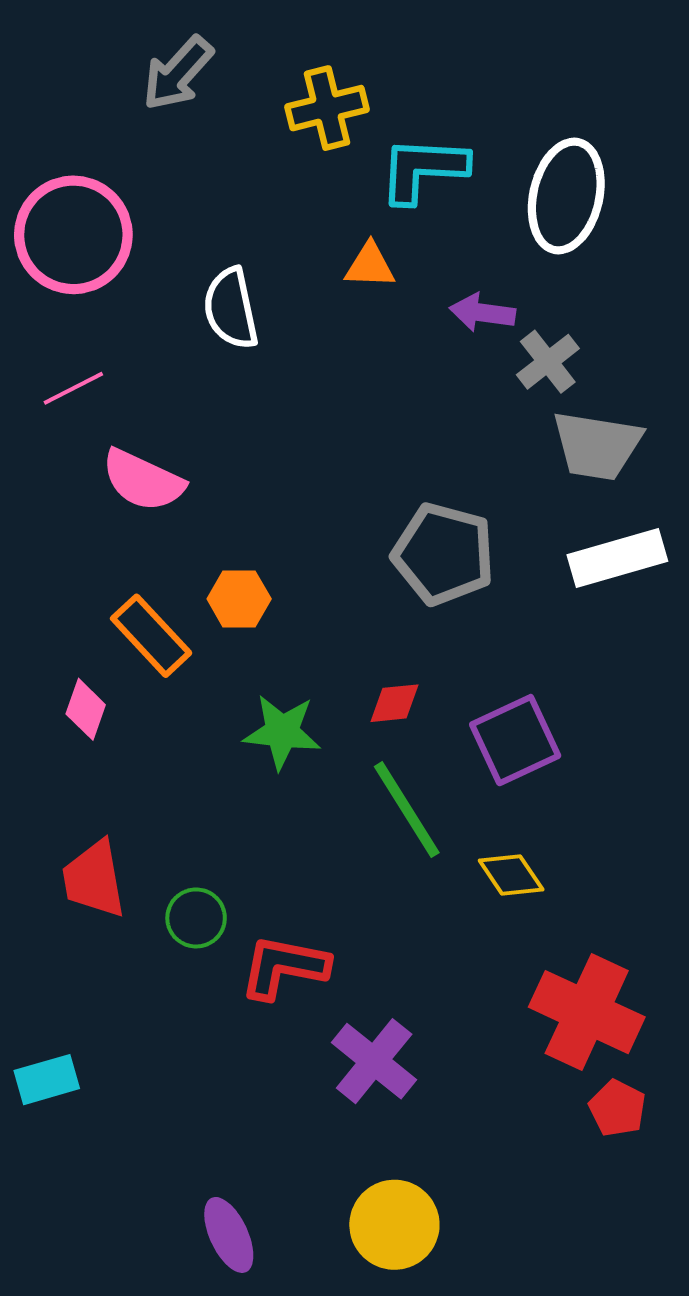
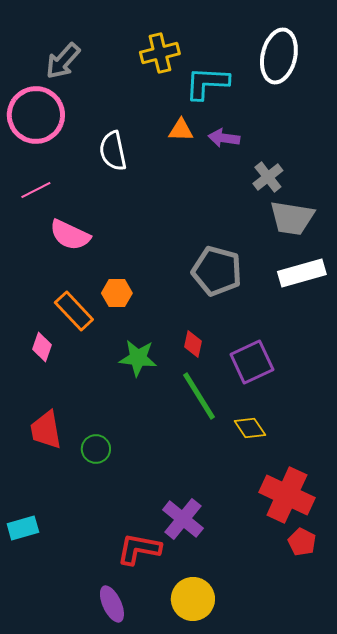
gray arrow: (178, 73) -> (63, 61), moved
white ellipse: (566, 196) -> (279, 56), moved
purple arrow: (482, 313) -> (224, 138), moved
red diamond: (394, 703) -> (193, 344), turned -72
red L-shape: (284, 967) -> (139, 549), moved

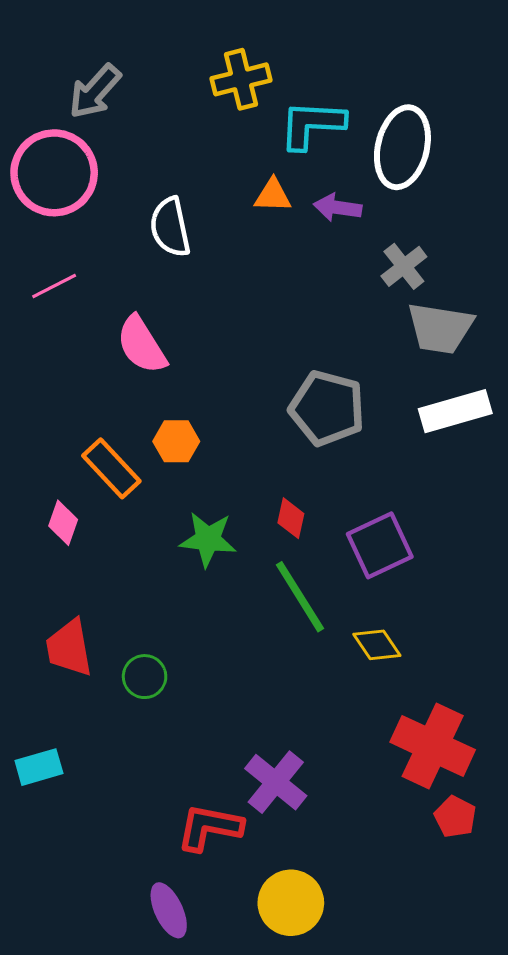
white ellipse: (279, 56) -> (402, 147), moved
pink semicircle: (70, 235) -> (142, 345), moved, turned 33
cyan rectangle: (23, 528) -> (39, 767), moved

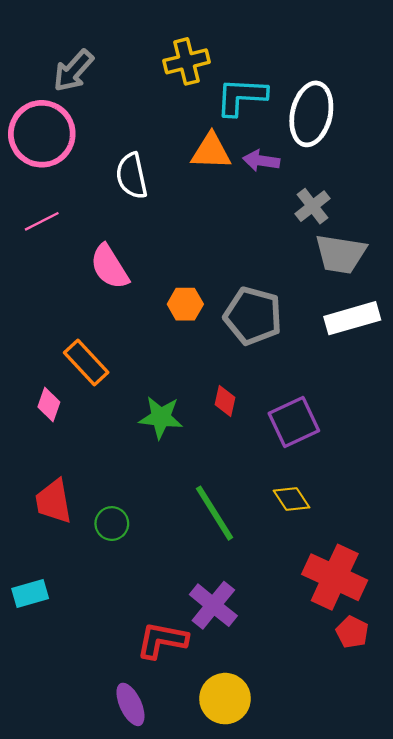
orange triangle: (273, 195) -> (211, 151), size x1.4
orange hexagon: (176, 441) -> (185, 304), moved
green line: (300, 597) -> (215, 513), moved

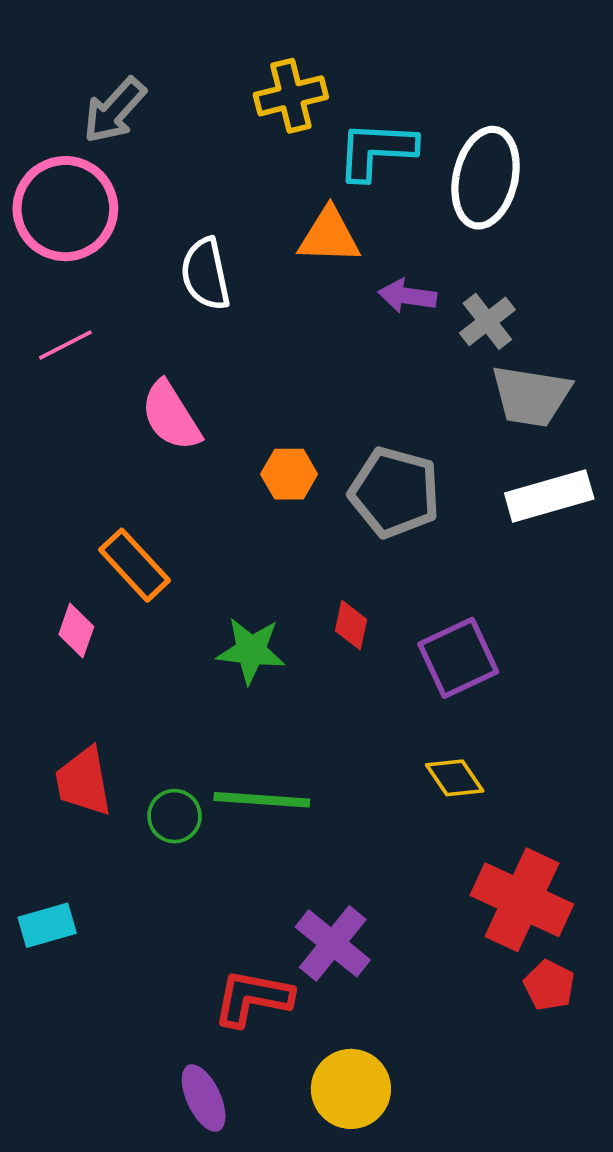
purple arrow: (261, 161) -> (407, 296), moved
green line: (215, 513) -> (262, 800), moved, turned -54

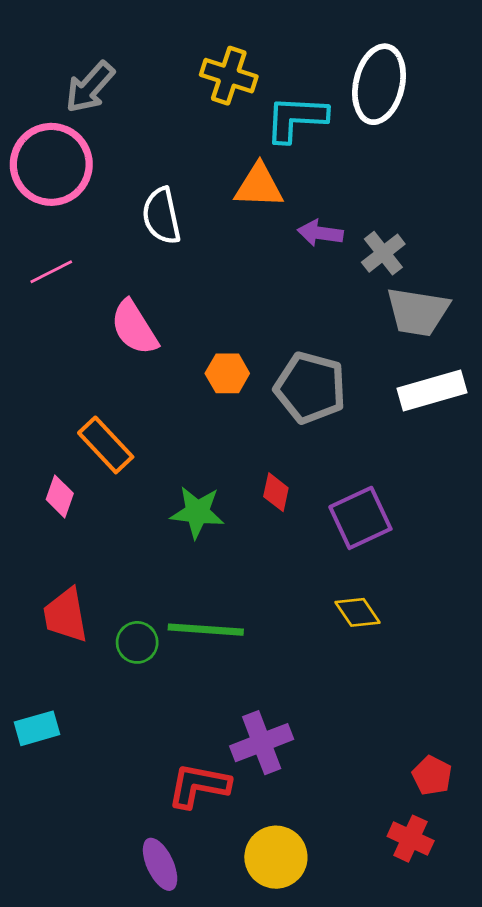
yellow cross: (291, 96) -> (229, 76), turned 32
white ellipse: (486, 178) -> (379, 84), moved
red cross: (522, 900) -> (411, 839), moved, size x0.6
purple cross: (333, 943) -> (262, 743), turned 30

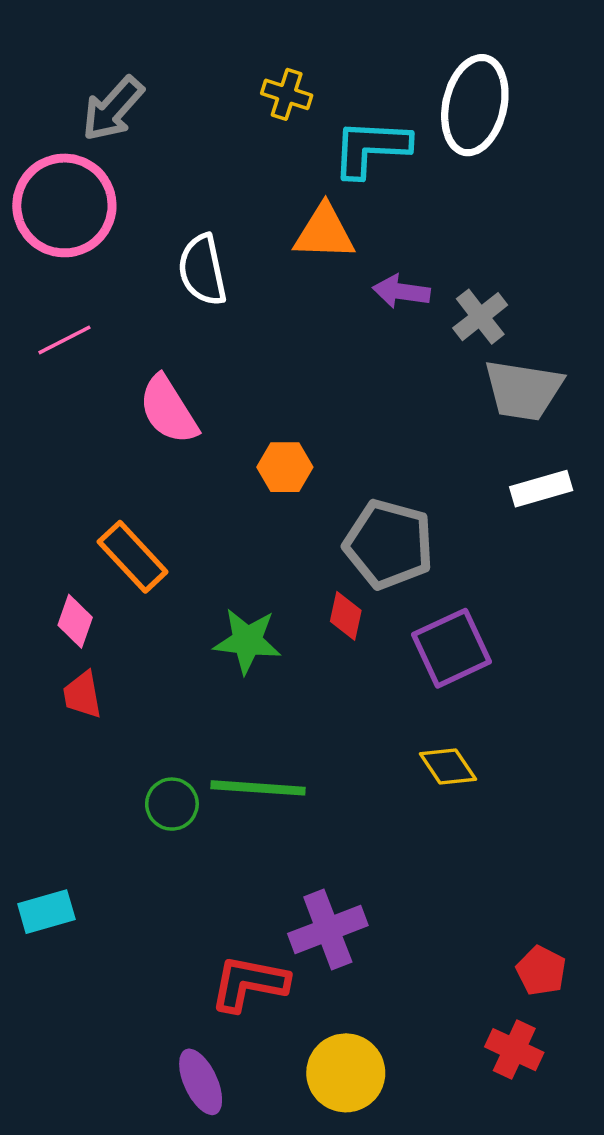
yellow cross: (229, 76) -> (287, 94), size x0.7
gray pentagon: (310, 388) -> (389, 544), moved
white rectangle: (432, 391) -> (541, 489), size x0.7
red trapezoid: (66, 615) -> (82, 695), moved, size x0.7

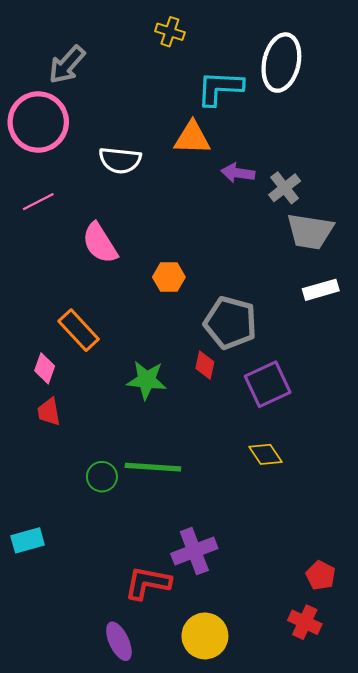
yellow cross: (287, 94) -> (170, 32), moved
white semicircle: (202, 270) -> (120, 160), turned -72

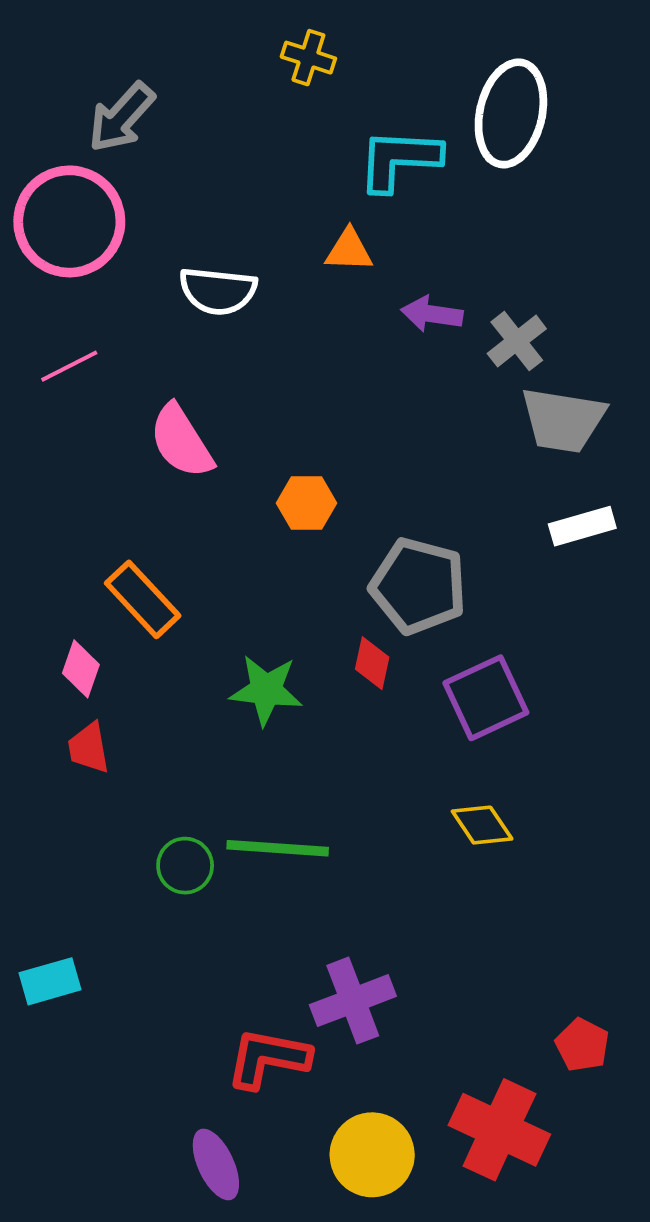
orange triangle: (192, 138) -> (349, 250), size x0.7
red cross: (305, 622) -> (499, 1130), moved, size x1.6

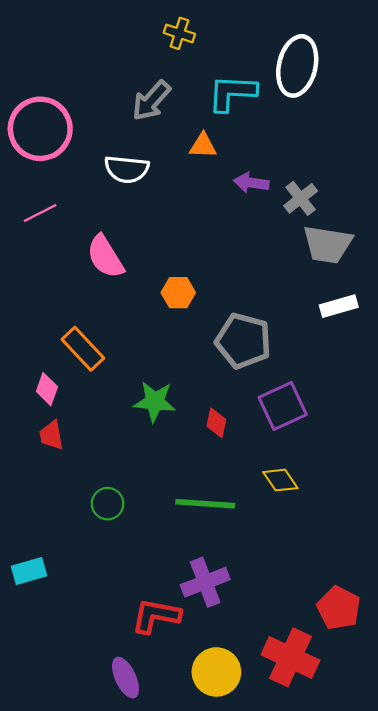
gray arrow: (121, 117) -> (151, 101), moved
red diamond: (372, 663) -> (216, 423), moved
green line: (278, 848) -> (205, 504), moved
red pentagon: (582, 1045) -> (339, 608), size x1.4

